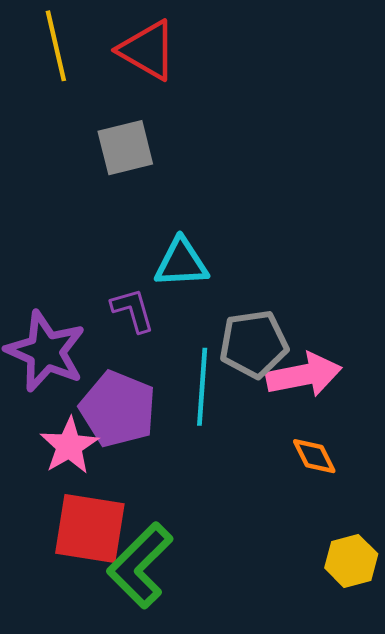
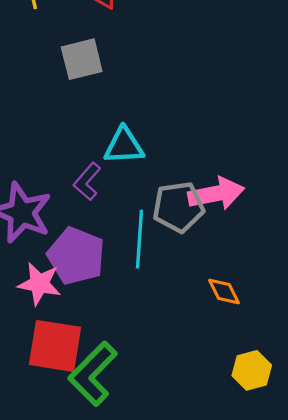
purple L-shape: (133, 310) -> (87, 181), turned -123
pink arrow: (304, 375) -> (216, 194), moved
pink star: (69, 446) -> (39, 284), turned -30

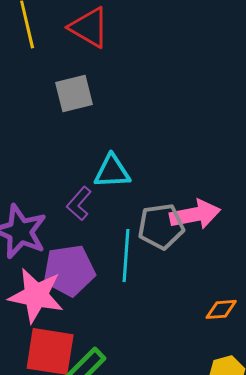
purple pentagon: (76, 256) -> (69, 270), turned -30
pink star: (39, 284) -> (36, 295), size x1.4
orange diamond: (224, 291) -> (221, 309), moved, turned -68

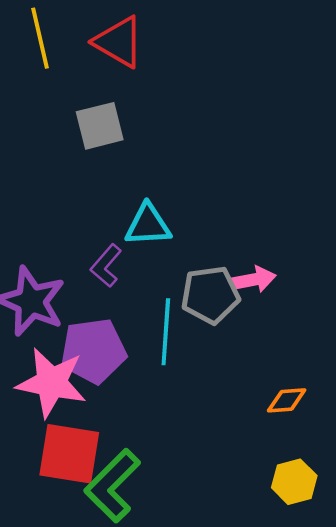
pink arrow: (195, 214) -> (254, 280), size x0.7

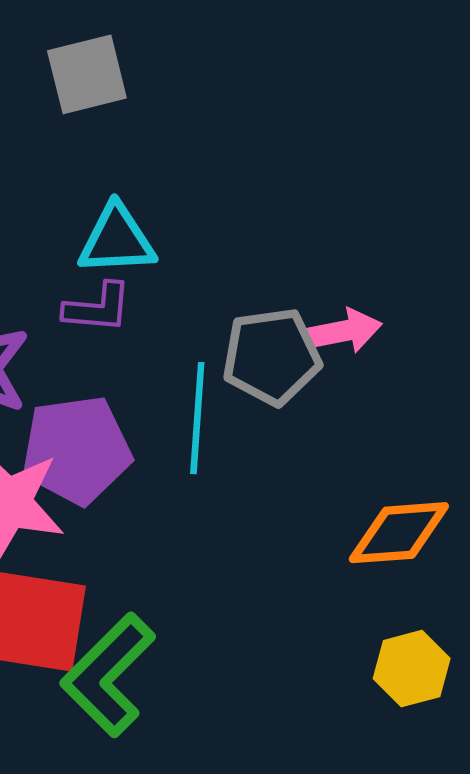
cyan triangle: (148, 225) -> (117, 240), moved
purple L-shape: (106, 266) -> (98, 308), turned -126
orange diamond: (287, 400) -> (399, 533), size x1.5

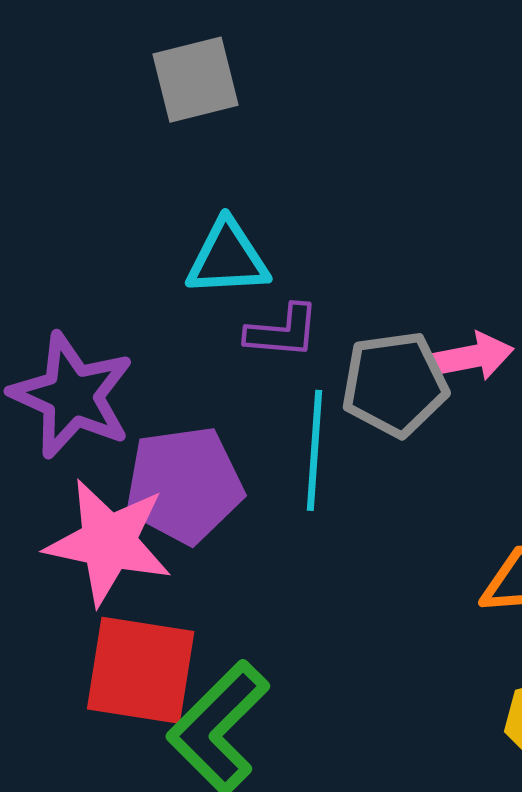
purple L-shape: (98, 308) -> (282, 331), moved

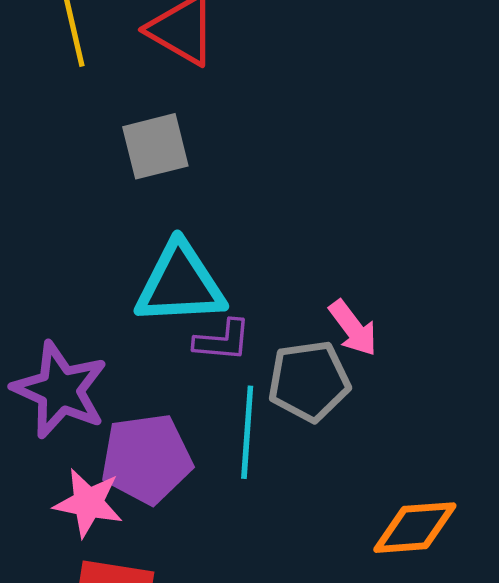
cyan triangle: (228, 258) -> (180, 284), size x1.4
pink arrow: (473, 357) -> (353, 328), moved, turned 64
pink star: (109, 542) -> (88, 503), size x0.7

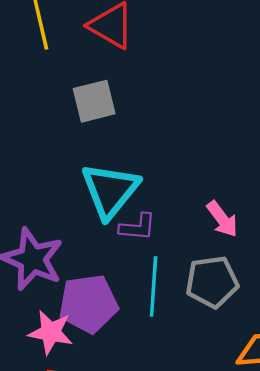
cyan triangle: (180, 284) -> (110, 190), turned -48
gray pentagon: (309, 381) -> (212, 282), moved

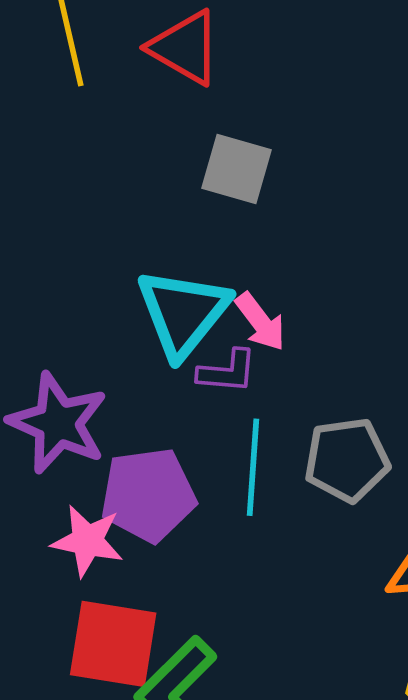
gray square: (94, 101) -> (236, 169), moved, turned 30
pink arrow: (222, 219) -> (260, 322), moved

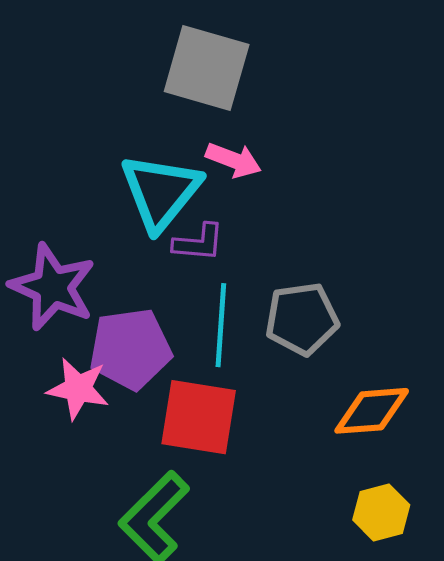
gray square: (236, 169) -> (207, 68), size x1.4
pink arrow: (260, 322) -> (234, 160), moved, turned -32
red square: (113, 644) -> (199, 417), moved

